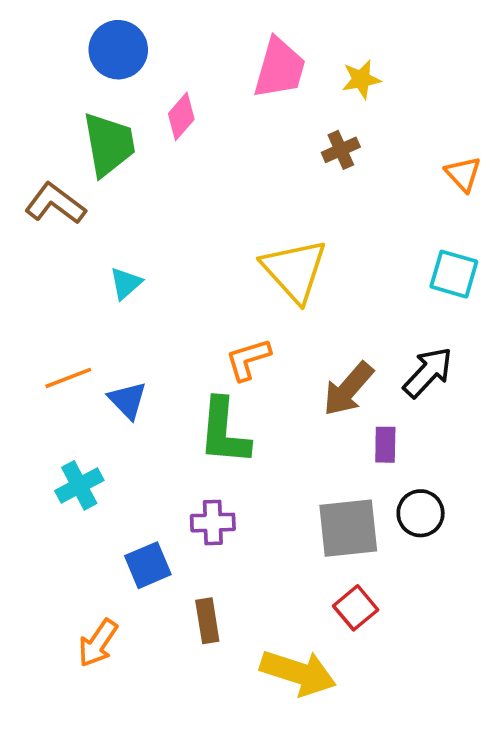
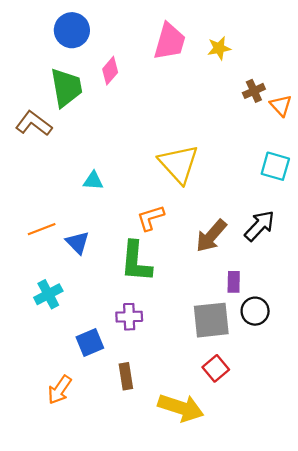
brown cross: (341, 150) -> (254, 91), moved
cyan triangle: (126, 283) -> (93, 181), moved, turned 45
purple rectangle: (385, 445) -> (234, 282), moved

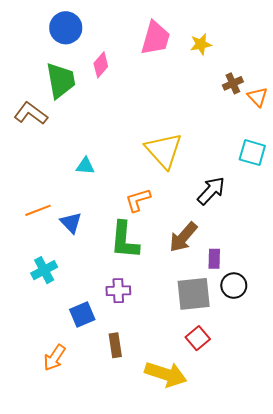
black arrow: (260, 226) -> (211, 191), moved
brown arrow: (211, 236) -> (183, 237), moved

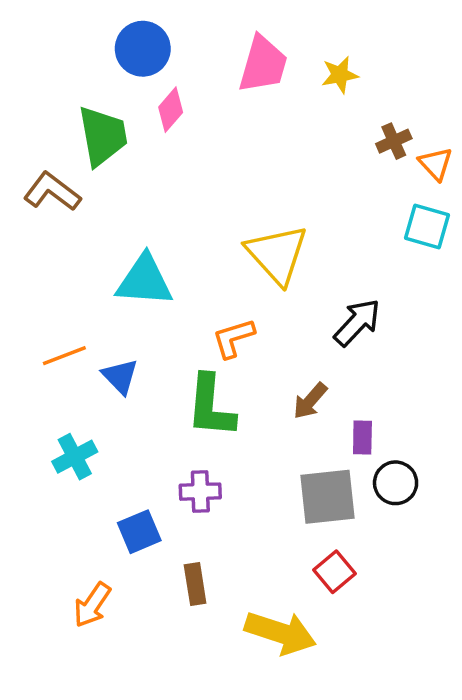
blue circle: (66, 28) -> (143, 49), moved
cyan square: (252, 153) -> (427, 227), moved
cyan triangle: (85, 166) -> (144, 281), size x1.8
brown arrow: (183, 237) -> (310, 401), size x0.7

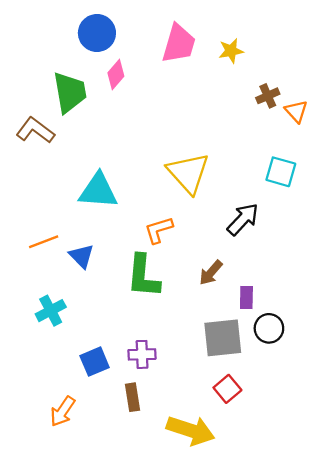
cyan square: (427, 227) -> (281, 172), moved
purple cross: (200, 492) -> (142, 354), moved

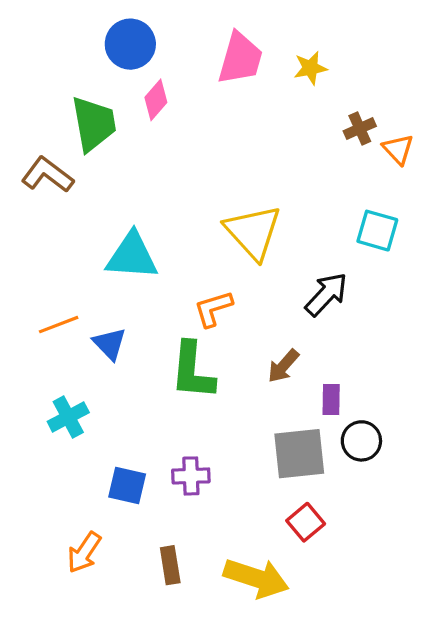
blue square: (95, 362) -> (127, 486), turned 36
brown rectangle: (133, 397) -> (170, 565), moved

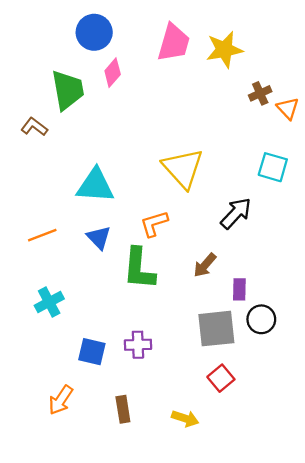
yellow star: (310, 68) -> (224, 50), size x1.5
brown L-shape: (47, 175) -> (34, 127), size x0.7
blue triangle: (110, 344) -> (99, 237), moved
yellow arrow: (256, 578) -> (185, 418), size x0.6

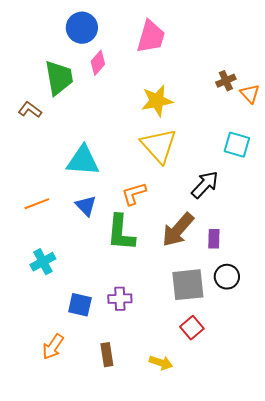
yellow star: (224, 50) -> (157, 101), moved
brown arrow: (205, 265) -> (178, 230), size x1.6
purple rectangle: (239, 289) -> (214, 239), moved

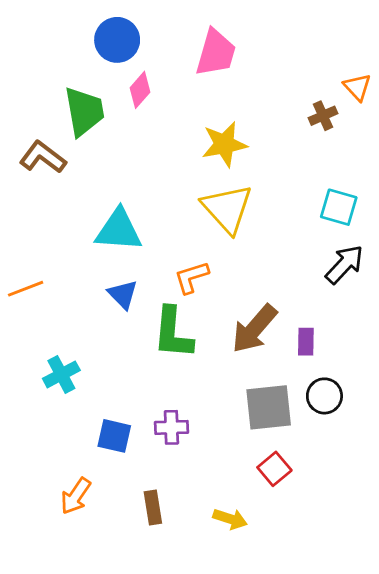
orange triangle: (250, 94) -> (357, 87), moved
brown L-shape: (30, 110) -> (43, 157), size x1.4
black arrow: (205, 185) -> (344, 264), moved
orange line: (37, 204) -> (26, 289), moved

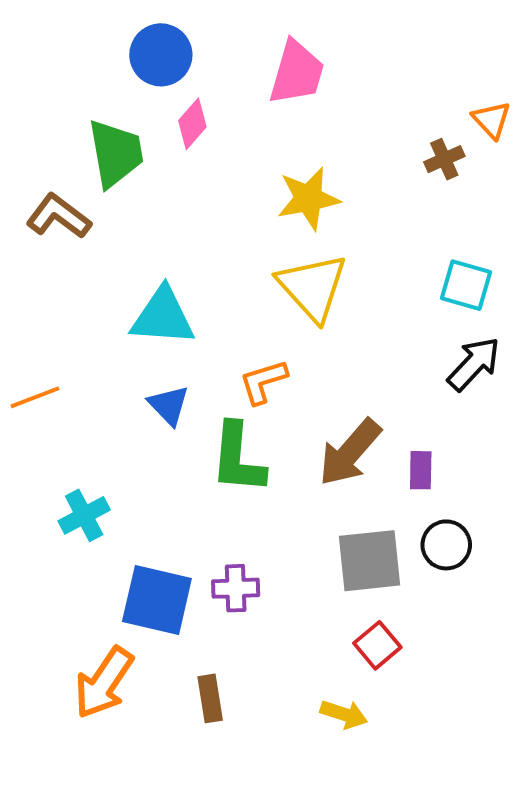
blue square: (114, 436) -> (157, 600), size x1.5
orange arrow: (76, 496) -> (104, 683), size x1.4
yellow arrow: (230, 519) -> (344, 714), moved

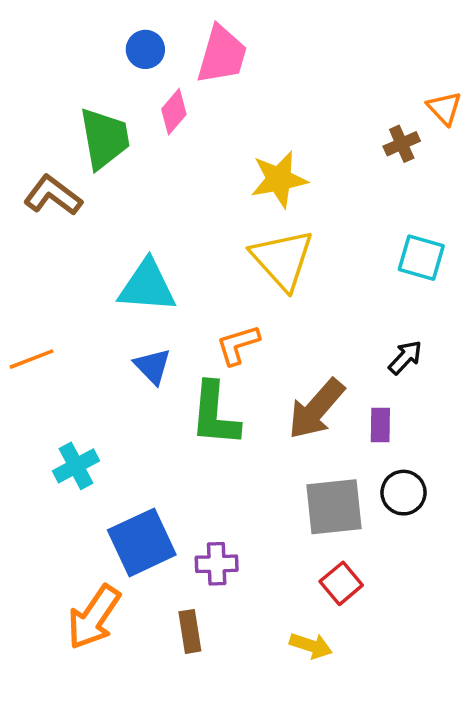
blue circle: (161, 55) -> (145, 49), size x0.7
pink trapezoid: (297, 73) -> (222, 55), moved
black arrow: (474, 364) -> (405, 357), moved, size x0.7
purple cross: (236, 588) -> (217, 564), moved
blue square: (157, 600) -> (142, 542), turned -38

